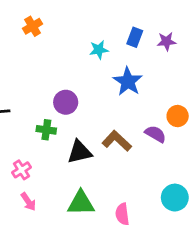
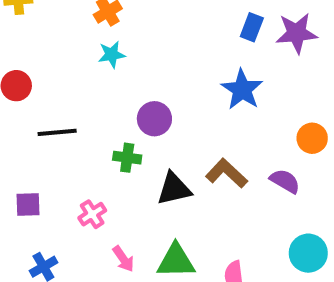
purple star: (167, 41) -> (297, 33), size x1.5
cyan star: (99, 50) -> (112, 54), moved
purple semicircle: (155, 134) -> (285, 181), moved
pink arrow: (28, 202) -> (123, 259), moved

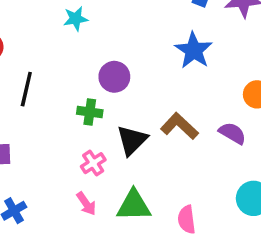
black line: (57, 132) -> (26, 89), turned -72
black triangle: (174, 189) -> (132, 140), turned -32
pink cross: (92, 214) -> (93, 163), moved

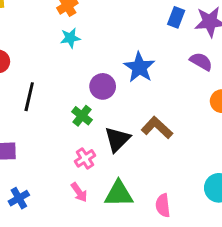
blue star: (194, 50) -> (139, 67), moved
green cross: (90, 112) -> (82, 116), turned 30
purple semicircle: (232, 133) -> (201, 61), moved

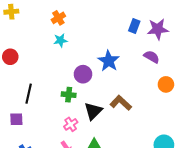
black line: (29, 97) -> (29, 94), moved
green cross: (82, 116) -> (69, 95), turned -32

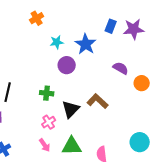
cyan star: (60, 40) -> (57, 42), moved
purple semicircle: (152, 57) -> (121, 68), moved
blue star: (109, 61) -> (86, 44), moved
purple circle: (83, 74) -> (67, 65), moved

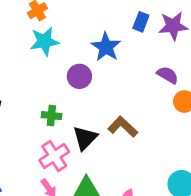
cyan star: (57, 42) -> (44, 41), moved, size x1.5
purple semicircle: (121, 68) -> (168, 75), moved
pink cross: (49, 122) -> (54, 156), size x1.5

